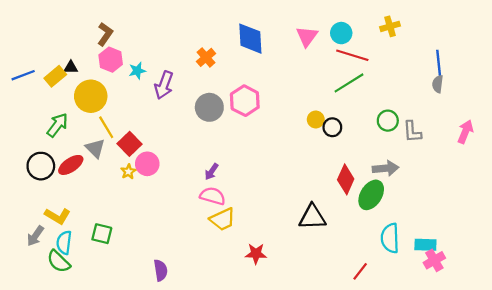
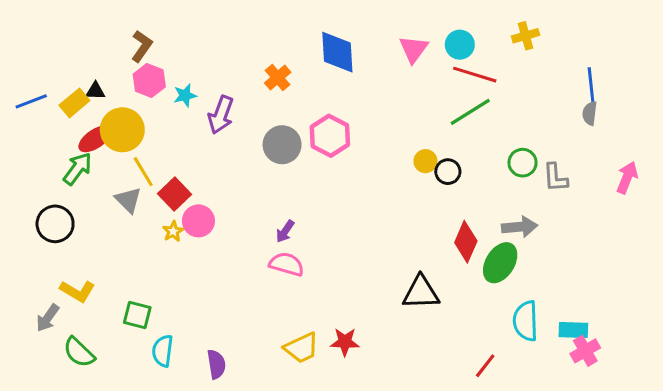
red ellipse: (71, 165) -> (95, 139), moved
yellow trapezoid: (223, 219) -> (301, 348), moved
cyan semicircle: (64, 243) -> (163, 351), moved

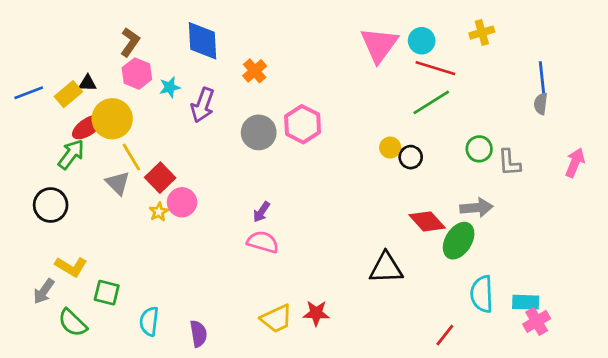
pink triangle: (414, 49) -> (379, 45), size x1.4
blue diamond: (337, 52) -> (203, 41), moved
red diamond: (466, 242) -> (427, 221), turned -66
green square: (137, 315) -> (107, 293), moved

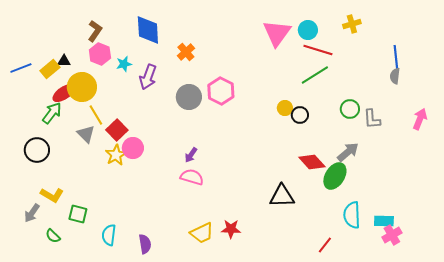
gray arrow: (476, 208) -> (348, 152), turned -35
yellow star: (159, 212) -> (116, 155), size x1.5
green semicircle: (72, 323) -> (53, 236), size x0.7

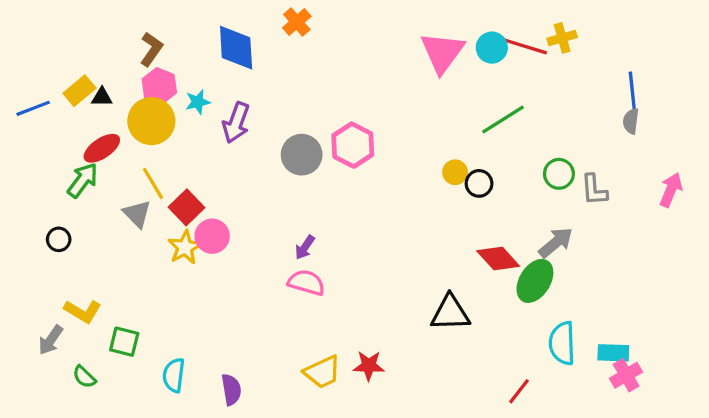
red line: (318, 50) -> (524, 46), moved
orange cross: (186, 52) -> (297, 22), moved
yellow rectangle: (50, 69) -> (79, 91), moved
yellow circle: (82, 87) -> (151, 121), moved
black circle: (37, 150) -> (59, 239), size x0.6

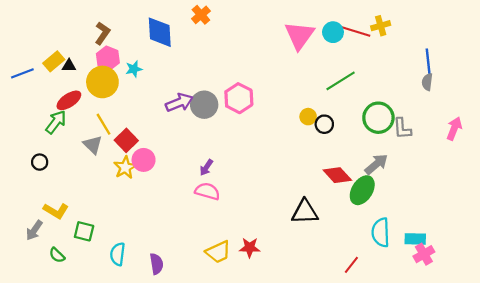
purple arrow: (236, 123) -> (179, 103), moved, turned -132
green circle: (559, 174) -> (378, 118), size x1.5

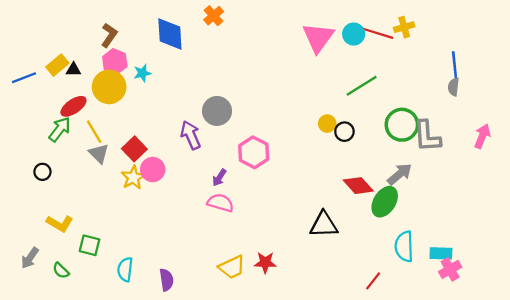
pink hexagon: (239, 98) -> (254, 152), moved
purple arrow: (179, 103) -> (191, 135), moved, turned -92
yellow line: (104, 124) -> (94, 132), moved
gray L-shape: (402, 129) -> (427, 136), size x1.4
gray arrow: (34, 230) -> (30, 258), moved

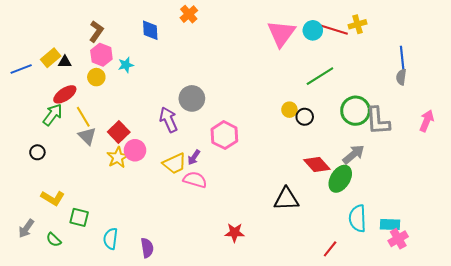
blue diamond: (170, 34) -> (150, 30), size x0.7
yellow circle: (109, 87) -> (96, 77), size x0.6
yellow trapezoid: (232, 267) -> (175, 163), moved

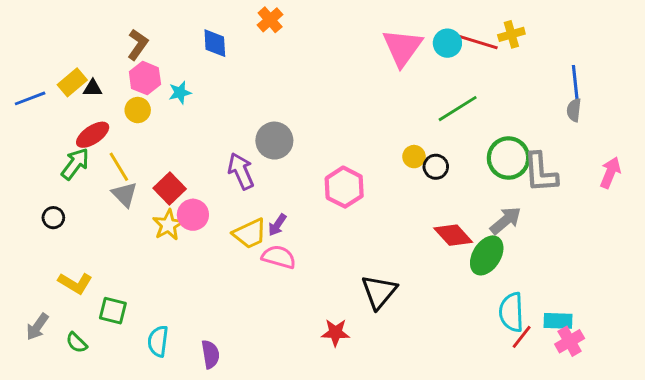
pink hexagon: (224, 135) -> (344, 187), moved
black triangle: (286, 199) -> (379, 292), moved, turned -48
red line: (330, 249) -> (522, 337), moved

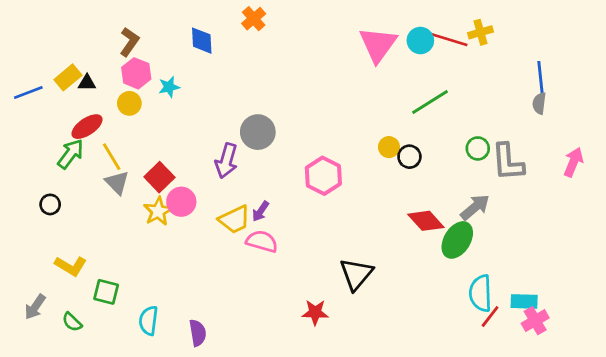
green circle: (509, 158) -> (478, 148), size x0.6
purple arrow: (241, 171) -> (226, 161), turned -140

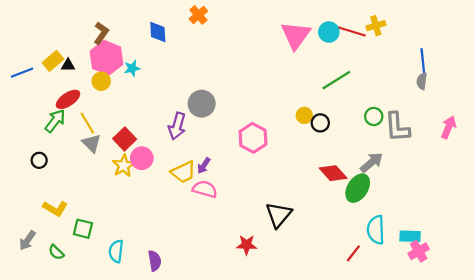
pink hexagon: (136, 73) -> (106, 58), size x1.4
red line: (490, 316) -> (353, 253), moved

